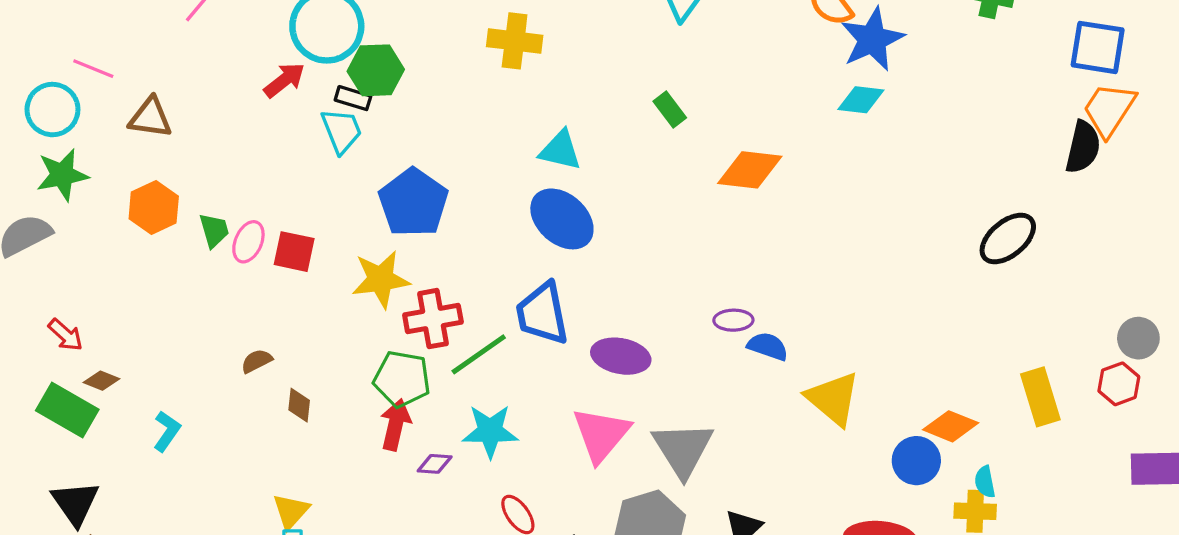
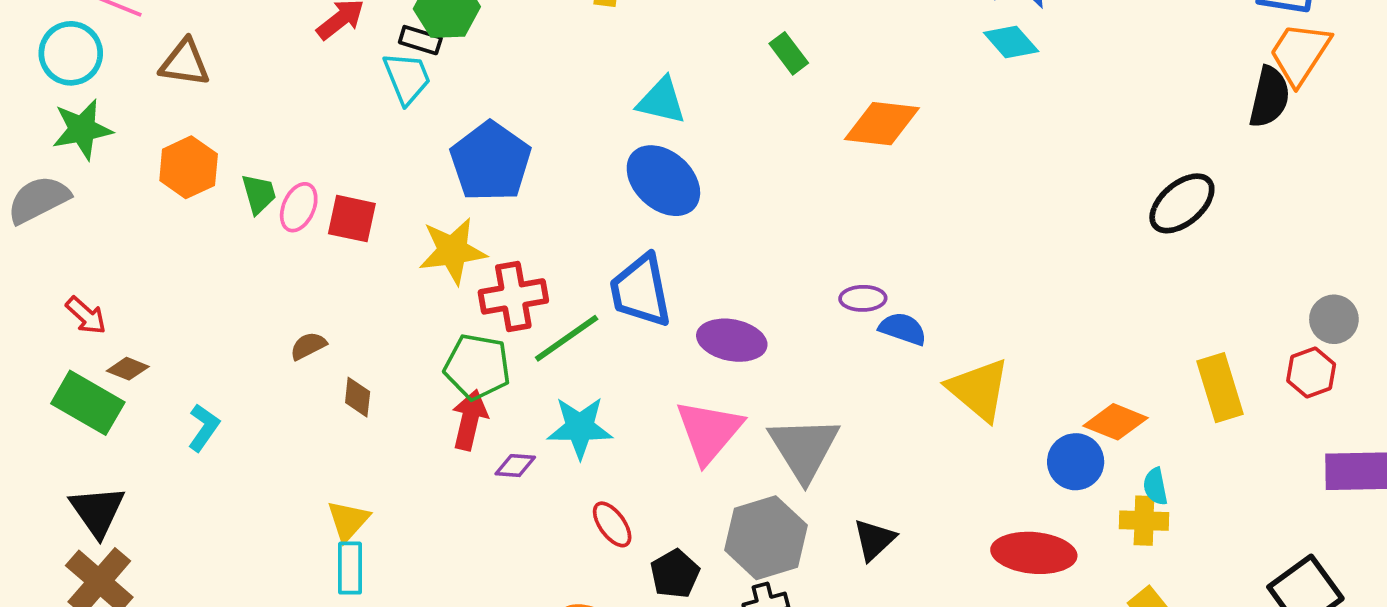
cyan diamond: (861, 100) -> (1011, 42), turned 42

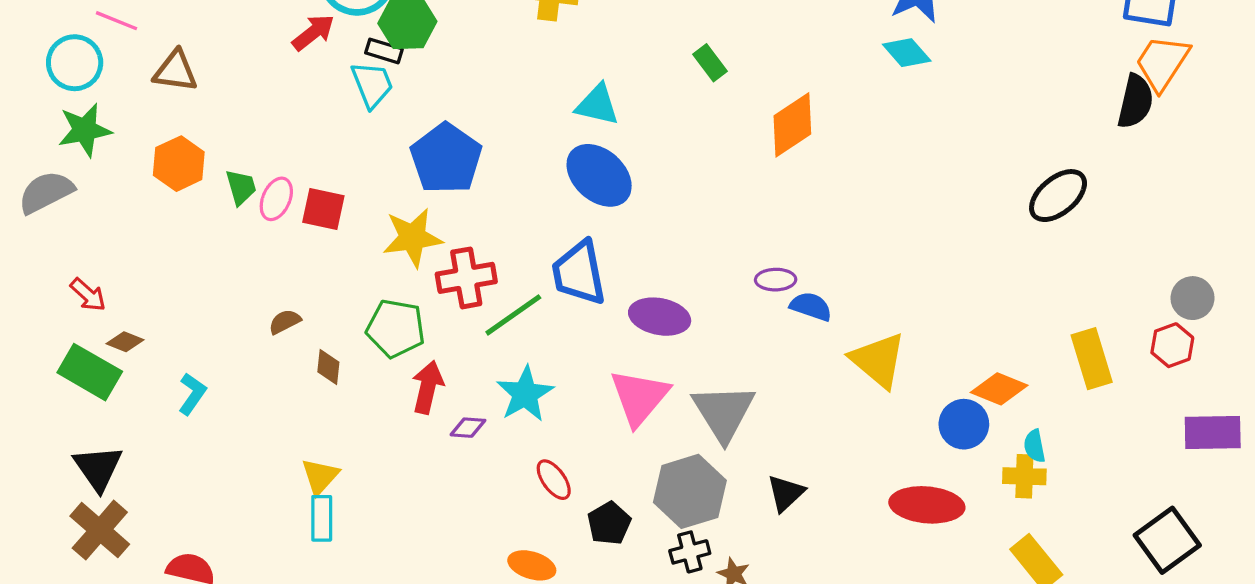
orange diamond: (882, 124) -> (792, 125), turned -40
green pentagon: (477, 367) -> (396, 328), moved
cyan star: (580, 428) -> (525, 394), turned -30

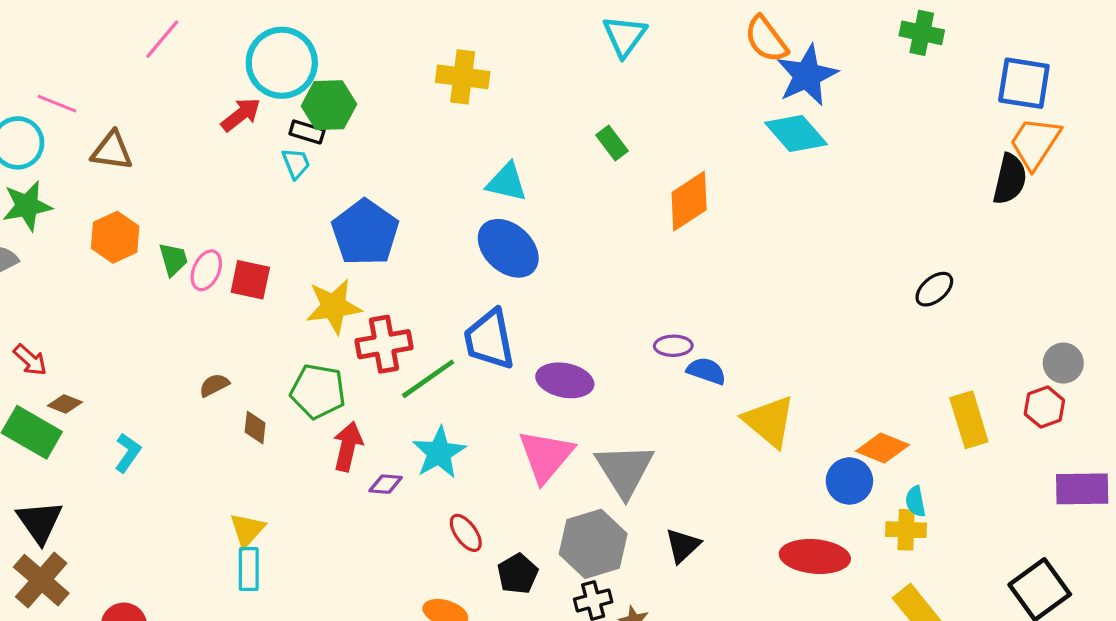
cyan diamond: (907, 53) -> (796, 133), size x1.4
cyan trapezoid: (372, 85) -> (296, 163), size x0.7
black ellipse: (1058, 196) -> (934, 289), moved, size x0.7

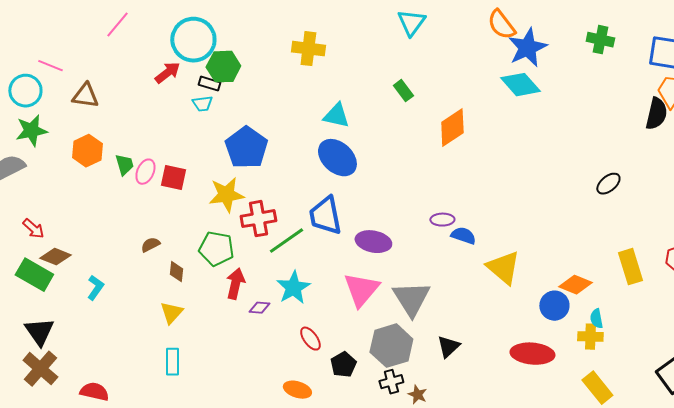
green cross: (922, 33) -> (600, 40), moved
cyan trapezoid: (296, 163) -> (202, 104), turned 105
brown diamond: (65, 404) -> (55, 257), size x1.4
yellow triangle: (247, 530) -> (171, 313), moved

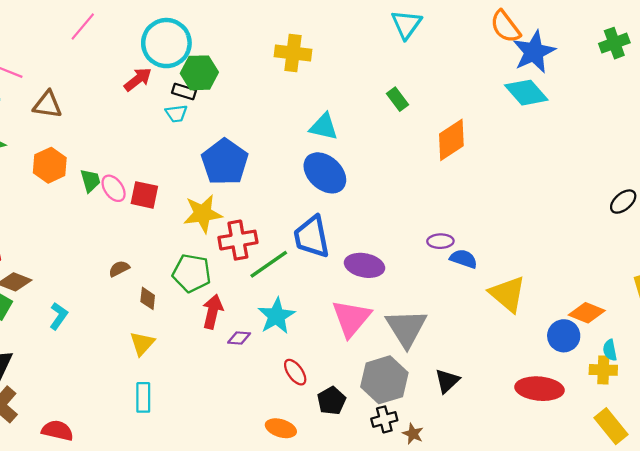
green cross: (600, 40) -> (614, 43), turned -32
pink ellipse: (145, 172) -> (114, 188), turned -60

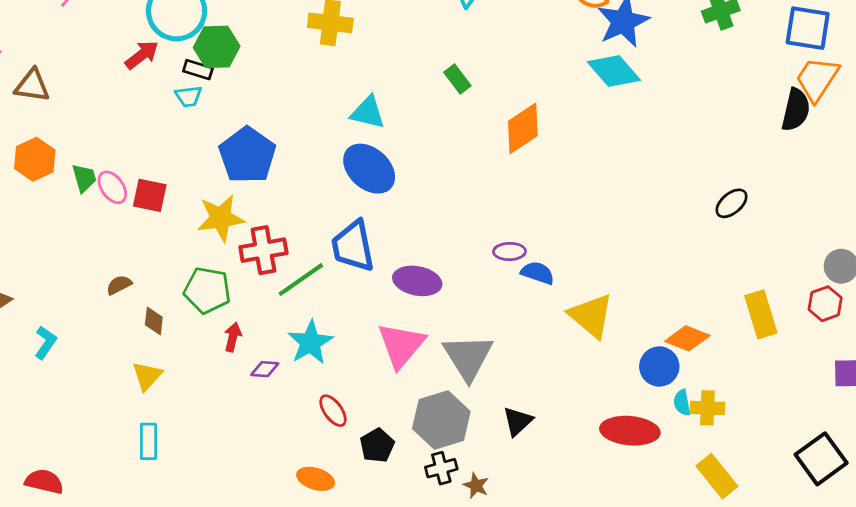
red arrow: (213, 312) -> (233, 337), size x0.7
cyan semicircle: (610, 350) -> (682, 403), moved

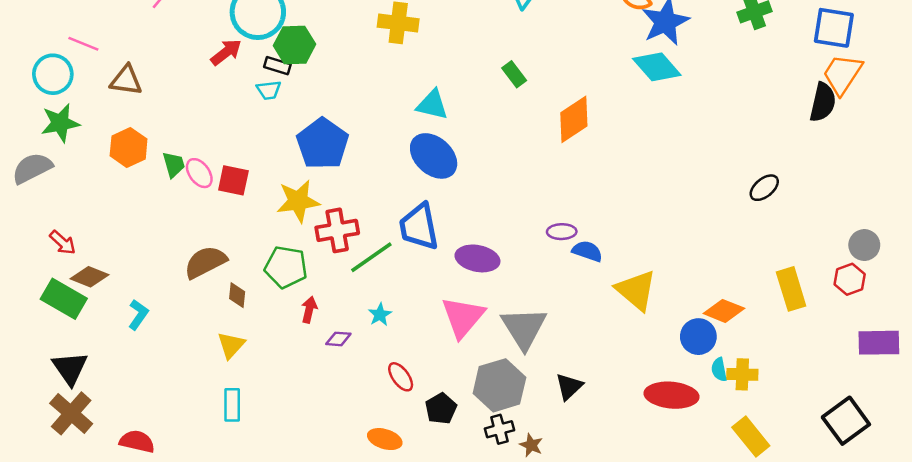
brown semicircle: (119, 285) -> (205, 262), size x1.8
cyan star: (310, 342) -> (380, 315), size x0.6

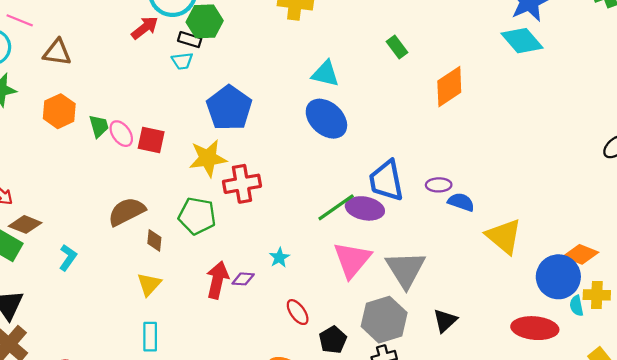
blue trapezoid: (419, 227) -> (386, 181), moved
green line: (371, 257) -> (336, 207), moved
red arrow: (309, 310) -> (217, 280), moved, size x1.6
blue circle: (698, 337) -> (558, 277), size x1.4
yellow cross: (742, 374) -> (597, 295), moved

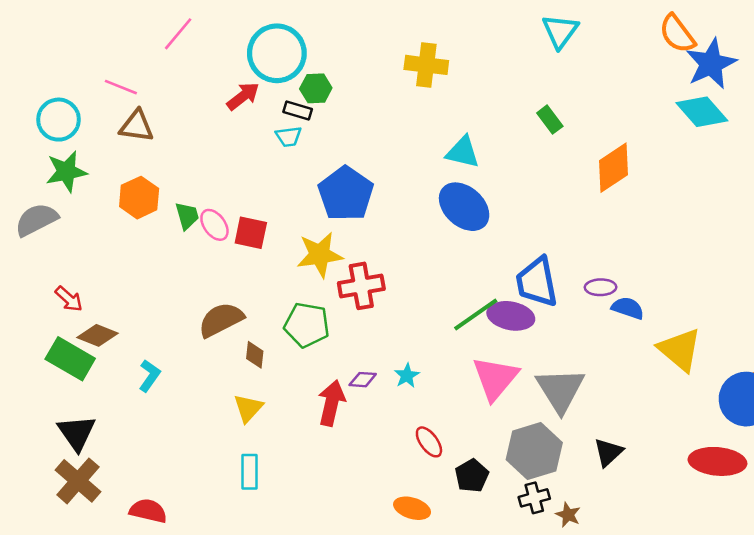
pink line: (20, 20) -> (121, 87), moved
green hexagon: (205, 21) -> (316, 88), size x0.7
purple diamond: (243, 279) -> (363, 380), moved

